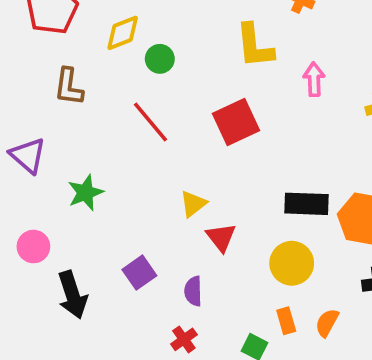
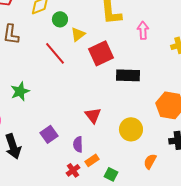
yellow triangle: (193, 204) -> (78, 34), moved
black rectangle: (307, 204) -> (128, 75), moved
orange rectangle: (286, 321) -> (92, 160), moved, turned 72

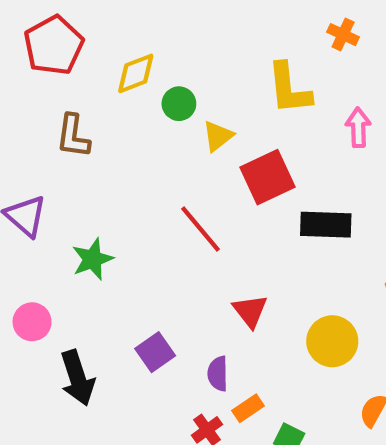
red line: (55, 53) -> (201, 229), moved

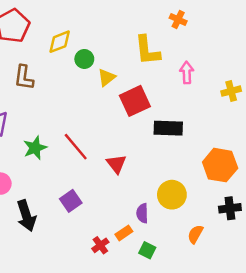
red line: (201, 229) -> (76, 147), moved
red triangle: (250, 311) -> (116, 164), moved
purple semicircle: (218, 374) -> (142, 213), moved

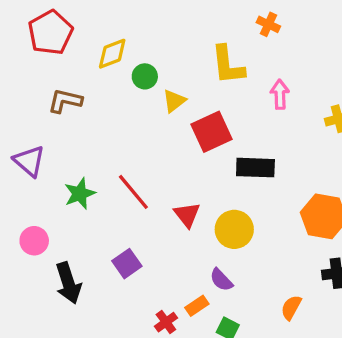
brown L-shape: (24, 77) -> (65, 101), turned 95
yellow circle: (172, 195) -> (234, 229), moved
purple semicircle: (142, 213) -> (221, 280), turned -42

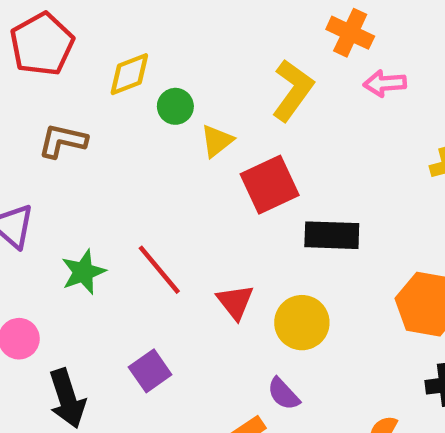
orange cross: (268, 24) -> (350, 33), size x1.4
yellow L-shape: (228, 65) -> (293, 90), turned -138
pink arrow: (280, 94) -> (385, 83), moved, turned -92

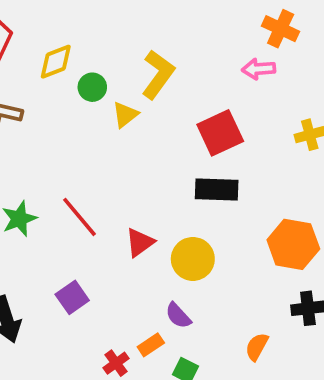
orange cross: (350, 33) -> (281, 29), moved
yellow L-shape: (293, 90) -> (158, 74), moved
red square: (270, 185) -> (220, 133), moved
red triangle: (235, 302) -> (140, 243), turned 32

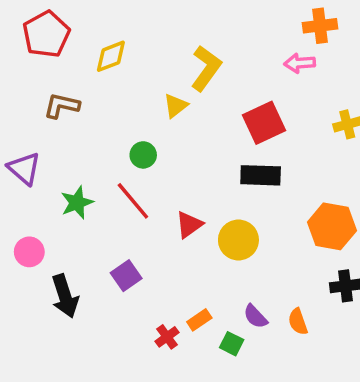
orange cross: (281, 29) -> (320, 26), turned -32
green circle: (92, 87) -> (143, 155), moved
purple semicircle: (178, 316) -> (255, 316), moved
orange semicircle: (257, 347) -> (298, 322), turned -48

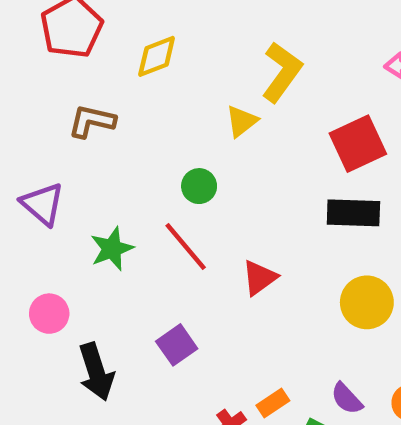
yellow circle: (238, 240) -> (367, 302), moved

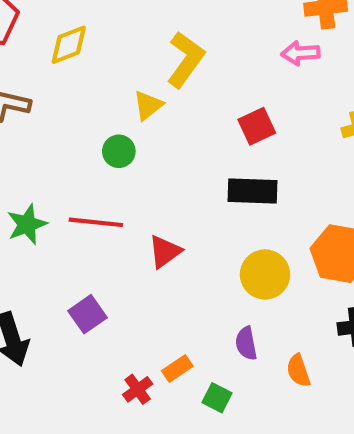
red square: (358, 144) -> (257, 126), size x0.7
green circle: (199, 186) -> (119, 151), moved
red line: (186, 246) -> (96, 222), turned -44
purple semicircle: (347, 399) -> (246, 343), moved, turned 32

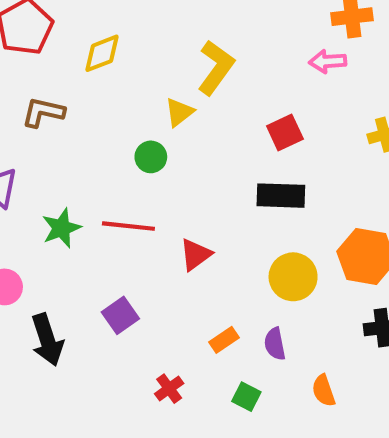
orange rectangle: (177, 368) -> (224, 340), moved
orange semicircle: (298, 371) -> (324, 391), moved

